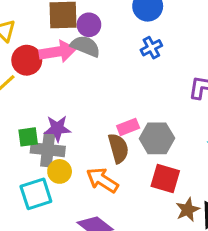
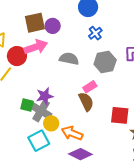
gray semicircle: (85, 46) -> (69, 59), moved
green square: (28, 137) -> (27, 105), turned 32
gray hexagon: (157, 138) -> (105, 62), moved
gray cross: (48, 150) -> (41, 111), turned 35
orange arrow: (102, 180) -> (72, 133), moved

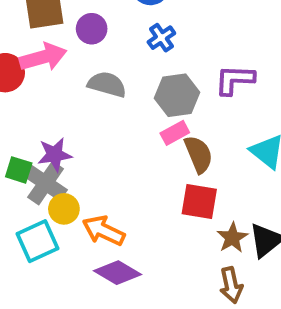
purple circle: (53, 26) -> (92, 29), moved
pink rectangle: (90, 87) -> (175, 133), moved
brown semicircle: (86, 102) -> (199, 154), moved

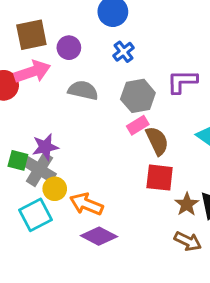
brown arrow: (231, 285) -> (188, 241), turned -48

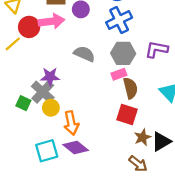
blue cross: (124, 52) -> (119, 20), size x1.6
gray semicircle: (83, 90) -> (84, 54), moved
green square: (18, 160) -> (23, 103), moved
orange arrow: (86, 204) -> (71, 123), turned -135
cyan square: (35, 215) -> (47, 151), moved

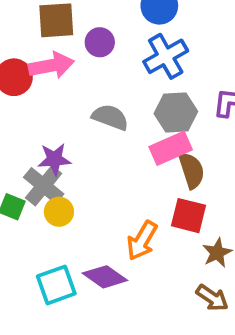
pink rectangle: (119, 74) -> (171, 148), size x1.5
orange arrow: (71, 123) -> (142, 241), moved, turned 45

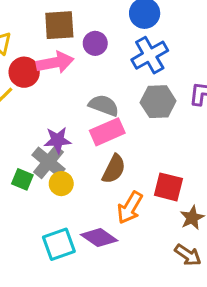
pink rectangle: (171, 148) -> (107, 132), moved
brown semicircle: (192, 170) -> (114, 169), moved, turned 44

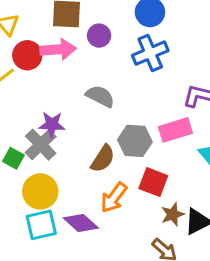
gray hexagon: (158, 102) -> (135, 141), moved
pink rectangle: (107, 132) -> (175, 130), moved
yellow circle: (61, 184) -> (40, 191), moved, size x1.5

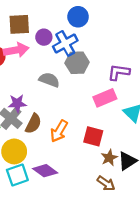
blue cross: (150, 53) -> (65, 43), moved
gray hexagon: (135, 141) -> (77, 63), moved
brown semicircle: (103, 159) -> (33, 124), moved
orange arrow: (114, 198) -> (59, 131), moved

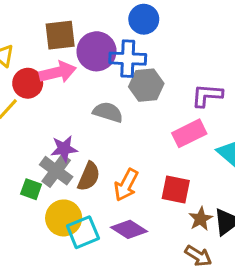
purple circle: (44, 37) -> (97, 51), size x1.6
blue cross: (65, 43) -> (128, 59), turned 35
purple diamond: (45, 171) -> (129, 229), moved
cyan square: (17, 175) -> (83, 232), moved

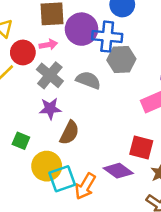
pink arrow: (58, 72) -> (48, 45), size x0.6
gray cross: (56, 171) -> (50, 75), moved
orange arrow: (126, 185) -> (85, 186), moved
purple diamond: (129, 229) -> (118, 171), moved

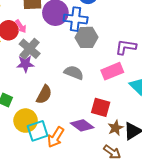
pink arrow: (48, 45) -> (21, 26), moved, turned 64
gray semicircle: (88, 80) -> (74, 73), moved
purple star: (50, 109) -> (25, 64), moved

